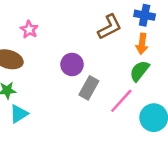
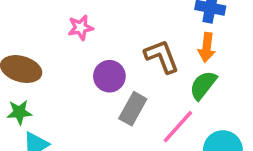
brown L-shape: (110, 27) -> (162, 56), moved, turned -84
pink star: (29, 29) -> (81, 28), moved, turned 30

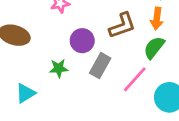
brown L-shape: (162, 56) -> (122, 25), turned 92
green star: (19, 112) -> (59, 68), moved

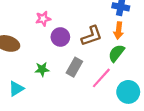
purple circle: (82, 41) -> (60, 37), moved

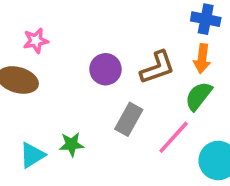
pink star: (43, 19) -> (36, 41), moved
green star: (42, 69) -> (72, 144), moved

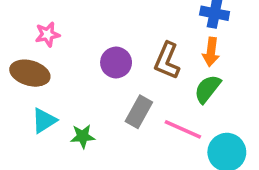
brown L-shape: (157, 67) -> (167, 61), turned 132
pink line: (174, 137) -> (183, 129), turned 72
cyan triangle: (32, 155) -> (44, 121), moved

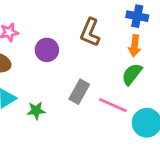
brown L-shape: (167, 61) -> (90, 32), moved
purple circle: (116, 63) -> (47, 50), moved

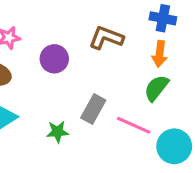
brown L-shape: (90, 32) -> (106, 38), turned 88
green star: (36, 111) -> (58, 132), moved

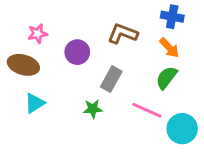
orange arrow: (160, 54) -> (169, 48), turned -50
gray rectangle: (93, 109) -> (111, 79), moved
green star: (58, 132) -> (93, 109), moved

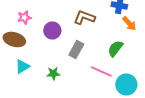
orange arrow: (169, 48) -> (129, 24), moved
green star: (93, 109) -> (53, 74), moved

